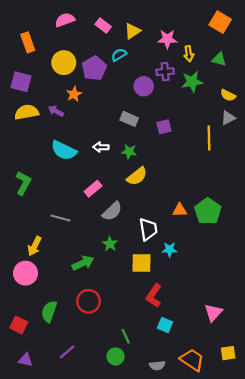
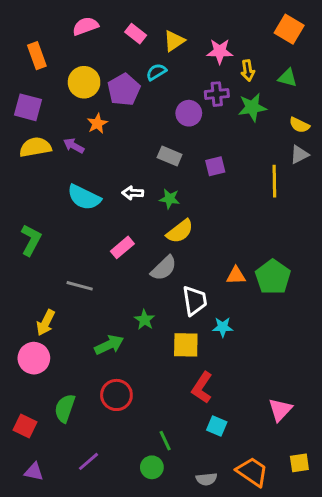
gray semicircle: (112, 211) -> (164, 268), moved

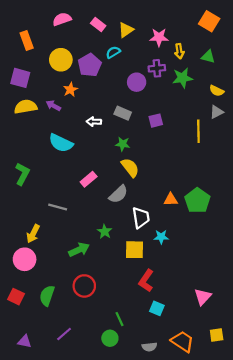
white arrow: (133, 193) -> (94, 122), moved
yellow semicircle: (180, 231) -> (130, 168), turned -90
red square: (25, 426) -> (16, 297), moved

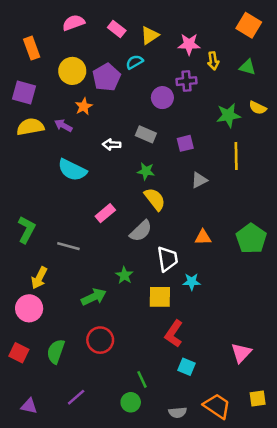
green star: (182, 78) -> (228, 115), moved
gray triangle: (217, 112) -> (199, 180), moved
green L-shape: (22, 174) -> (27, 230), moved
green pentagon: (197, 201) -> (251, 239), moved

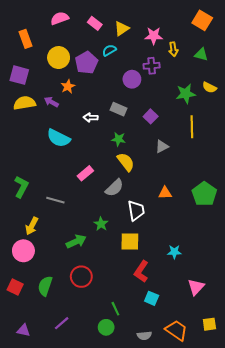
purple square: (185, 143) -> (151, 116), turned -32
cyan star: (192, 282) -> (174, 252), moved

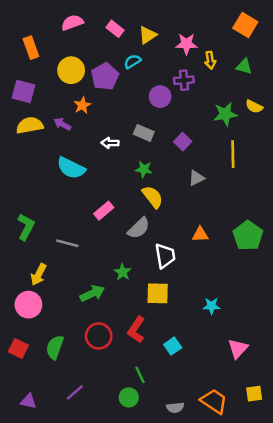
red L-shape: (141, 271) -> (136, 330), moved
cyan square: (152, 298) -> (173, 346), moved, turned 32

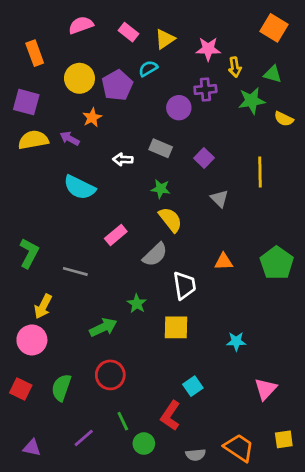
green star: (225, 114) -> (252, 101), moved
gray triangle: (196, 178) -> (219, 199), turned -48
red L-shape: (136, 330) -> (170, 416), moved
green line: (140, 375) -> (123, 421), moved

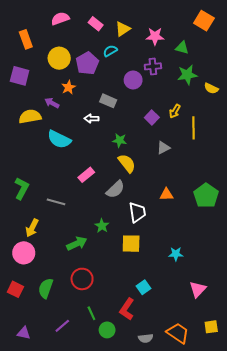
yellow arrow: (235, 67) -> (175, 111), moved, turned 40
green triangle: (273, 74) -> (182, 48), moved
yellow semicircle: (33, 140) -> (30, 116), moved
gray rectangle: (161, 148) -> (108, 101), moved
gray triangle: (219, 199) -> (163, 148), turned 48

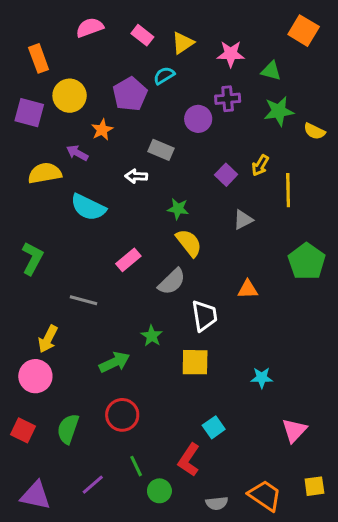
yellow circle: (59, 58) -> (70, 96), moved
green L-shape: (22, 188) -> (32, 258), moved
green pentagon: (206, 196) -> (307, 261), moved
purple triangle: (24, 333) -> (35, 495), size x1.5

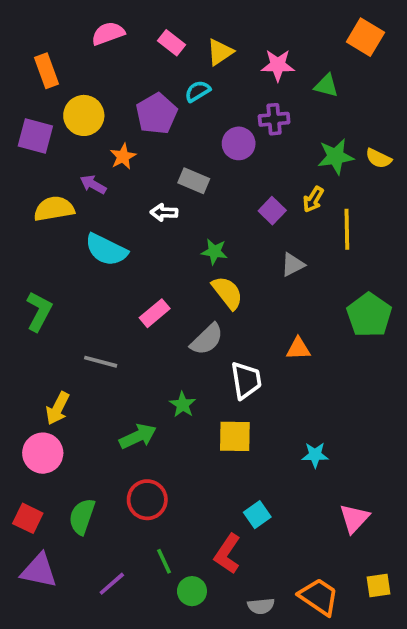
green star: (279, 111) -> (336, 157), moved
purple triangle: (35, 495) -> (39, 571), moved

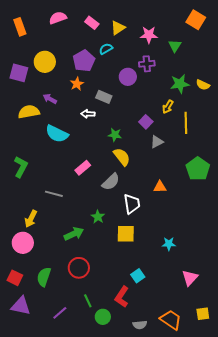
orange rectangle: (46, 71) -> (20, 27), moved
green triangle: (326, 86) -> (175, 46), turned 48
orange star: (123, 157) -> (77, 84), moved
purple square: (272, 211) -> (146, 122), moved

